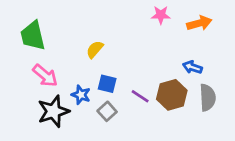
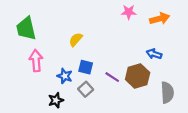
pink arrow: (45, 76) -> (36, 61), turned -135
gray semicircle: (208, 98) -> (167, 93), moved
black star: (53, 111) -> (56, 100), moved, size x0.6

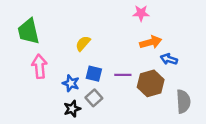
orange arrow: (160, 19) -> (151, 42), moved
purple line: (112, 77) -> (123, 75), moved, turned -32
black star: (56, 100) -> (72, 109), moved

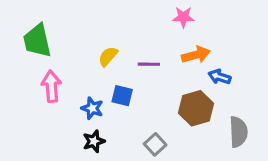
purple line: (123, 75) -> (149, 64), moved
gray square: (94, 98) -> (155, 144), moved

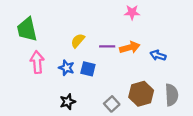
orange arrow: (196, 55) -> (130, 47), moved
blue star: (92, 108) -> (66, 68), moved
brown hexagon: (196, 108) -> (141, 94), moved

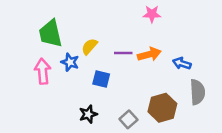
green trapezoid: (27, 29) -> (50, 34), moved
blue star: (66, 68) -> (70, 62), moved
gray semicircle: (172, 95) -> (197, 92), moved
black star: (68, 102) -> (88, 114), moved

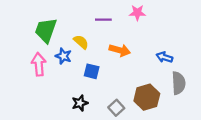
green trapezoid: (50, 34) -> (46, 30), turned 32
yellow semicircle: (89, 47) -> (81, 42), turned 91
purple line: (123, 53) -> (103, 20), moved
orange arrow: (149, 54) -> (120, 50), moved, turned 30

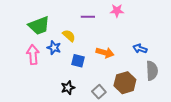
green trapezoid: (46, 30) -> (39, 26), turned -130
orange arrow: (120, 50) -> (105, 53), moved

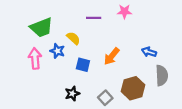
orange arrow: (105, 53) -> (112, 56), turned 114

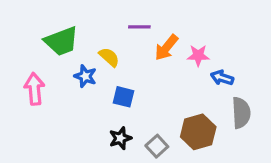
pink star: (124, 12) -> (198, 56), moved
orange arrow: (112, 56) -> (166, 48), moved
pink arrow: (35, 58) -> (34, 89), moved
black star: (72, 94) -> (120, 138), moved

